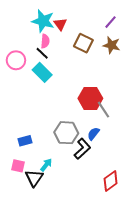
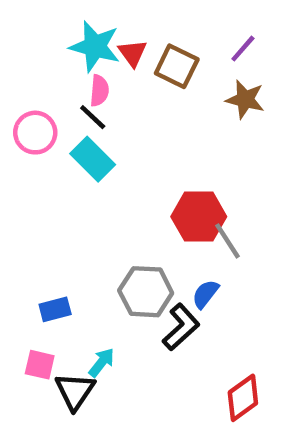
brown square: (83, 43) -> (177, 66), moved

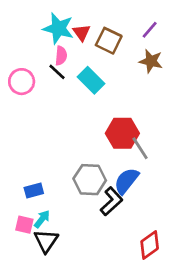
cyan rectangle: (93, 159) -> (91, 80), moved
blue semicircle: (205, 294) -> (126, 181), size x1.5
cyan arrow: (102, 362) -> (42, 219), moved

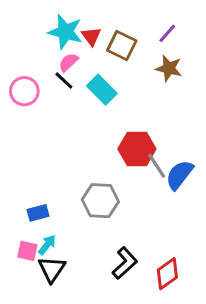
pink semicircle: (61, 56) -> (68, 62), turned -138
blue semicircle: (126, 181) -> (180, 175), moved
black L-shape: (111, 201) -> (125, 263), moved

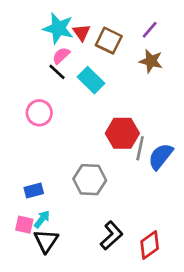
pink circle: (24, 91) -> (39, 113), moved
gray line: (157, 166) -> (140, 148), turned 45

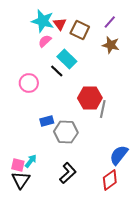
black line: (57, 72) -> (57, 71), moved
blue semicircle: (161, 156) -> (119, 155), moved
blue rectangle: (34, 191) -> (47, 121), moved
black L-shape: (111, 235) -> (68, 173), moved
black triangle: (46, 241) -> (21, 180), moved

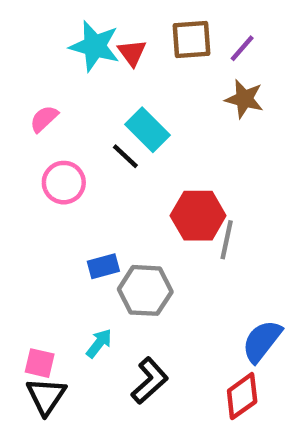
brown square: (80, 30) -> (191, 40), moved, turned -30
pink semicircle: (45, 41) -> (44, 119), moved
cyan arrow: (31, 161) -> (99, 343), moved

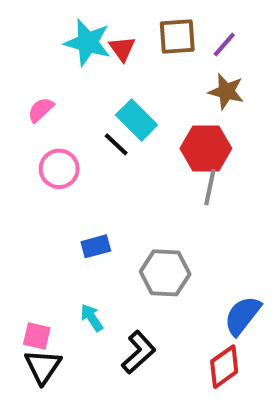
red hexagon: (198, 216) -> (206, 148), moved
gray line: (227, 240) -> (210, 187), moved
gray hexagon: (145, 290) -> (165, 273), moved
cyan arrow: (99, 343) -> (92, 318), turned -72

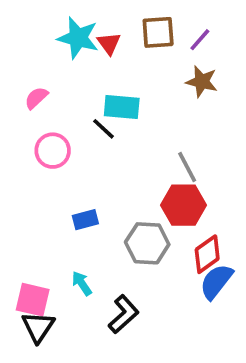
cyan rectangle: (137, 120) -> (122, 107), turned -40
red hexagon: (206, 148) -> (184, 205), moved
gray line: (210, 187) -> (187, 167), turned -40
pink square: (37, 336) -> (33, 300), size x1.4
red diamond: (224, 367) -> (207, 254), moved

